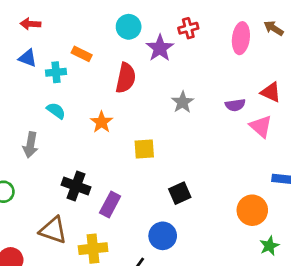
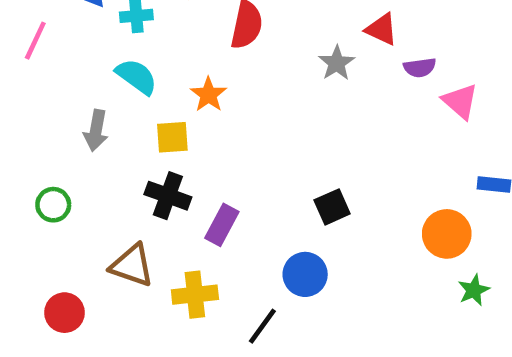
red triangle: (271, 92) -> (382, 29), moved
cyan semicircle: (56, 111) -> (136, 77), size x1.4
yellow square: (144, 149) -> (172, 137), moved

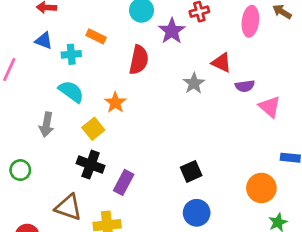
yellow square: (172, 137) -> (93, 129), turned -35
blue circle: (305, 274) -> (197, 213), moved

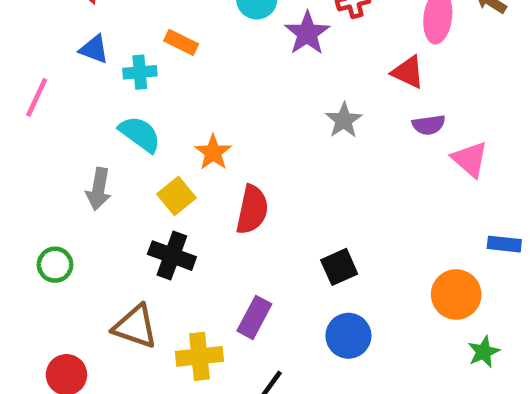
red semicircle: (139, 60) -> (252, 210), moved
red triangle: (221, 63) -> (408, 72), moved
purple rectangle: (124, 182) -> (254, 317), moved

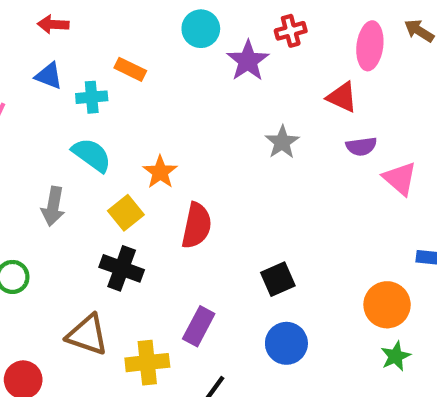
green star: (484, 352) -> (396, 356), moved

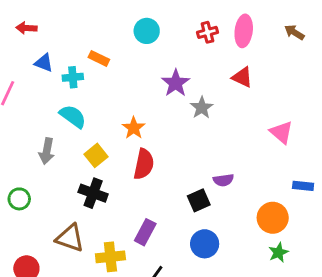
red arrow: (53, 24) -> (26, 28), moved
pink ellipse: (370, 46) -> (244, 31), moved
purple star: (248, 61) -> (176, 83), moved
purple semicircle: (361, 146) -> (223, 180), moved
orange star: (160, 172) -> (134, 128), moved

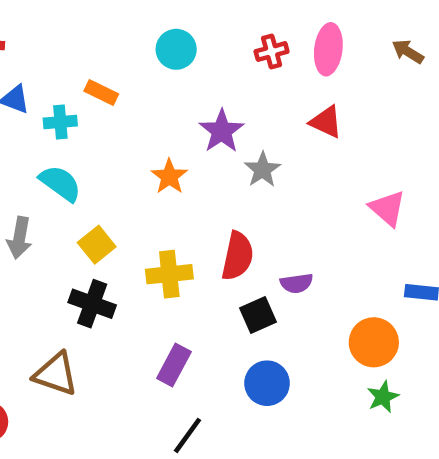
orange star: (134, 128) -> (169, 176), moved
red semicircle: (144, 164) -> (237, 256), moved
yellow cross: (110, 257) -> (169, 274), moved

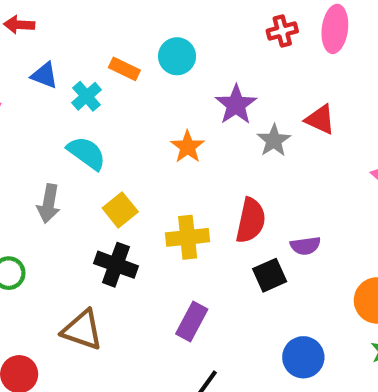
cyan circle: (176, 49) -> (177, 56), moved
cyan cross: (60, 122) -> (87, 96), turned -36
red triangle: (326, 122) -> (320, 119), moved
blue circle: (267, 383) -> (303, 357), moved

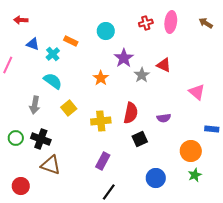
cyan circle: (177, 56) -> (106, 31), moved
purple semicircle: (305, 246) -> (164, 118), moved
black cross: (116, 265) -> (41, 139), moved

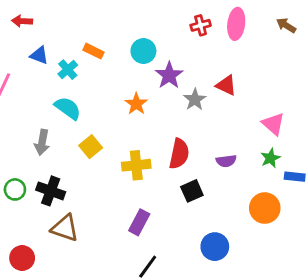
cyan circle: (106, 31) -> (143, 51), moved
green star: (195, 175) -> (270, 158), moved

